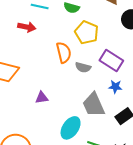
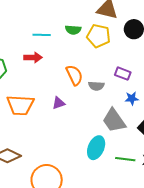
yellow pentagon: (87, 32) -> (98, 36), moved
purple rectangle: (111, 61) -> (123, 74), size x0.7
purple triangle: (42, 98) -> (59, 103), moved

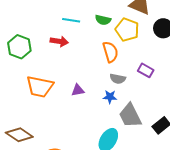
orange semicircle: (74, 75) -> (110, 52), moved
blue star: (132, 98) -> (110, 97), moved

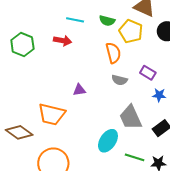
orange trapezoid: (40, 87) -> (52, 114), moved
blue star: (110, 97) -> (159, 95), moved

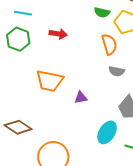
cyan line: (75, 20) -> (23, 13), moved
purple triangle: (79, 90) -> (81, 98), moved
orange trapezoid: (52, 114) -> (50, 81), moved

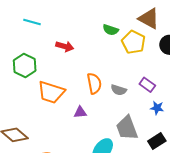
green hexagon: (18, 39) -> (25, 65), moved
orange semicircle: (109, 44) -> (94, 83), moved

